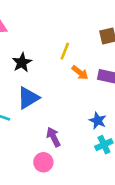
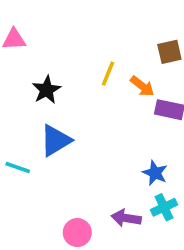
orange arrow: (80, 73) -> (142, 86), moved
purple arrow: (53, 137) -> (126, 218), moved, turned -54

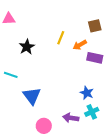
orange arrow: (142, 86) -> (80, 45), turned 112
blue triangle: (56, 140) -> (32, 96), moved, turned -36
cyan line: (18, 168) -> (11, 75), moved

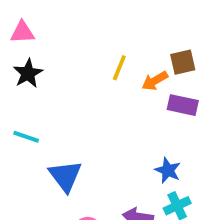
brown square: (95, 26) -> (183, 62), moved
black star: (27, 47) -> (28, 73), moved

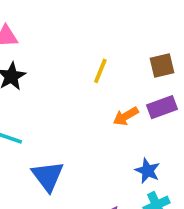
orange arrow: (155, 81) -> (126, 116), moved
purple rectangle: (183, 105) -> (162, 107), turned -32

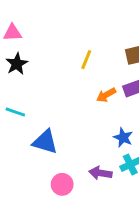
blue triangle: (48, 176) -> (45, 142), turned -36

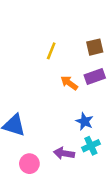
orange arrow: (106, 95) -> (69, 83), turned 66

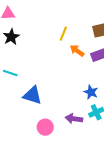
orange arrow: (69, 83) -> (77, 51), moved

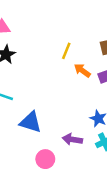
purple arrow: (74, 119) -> (72, 139), moved

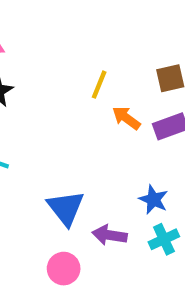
blue triangle: (31, 122) -> (66, 208), moved, turned 35

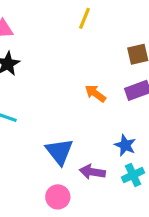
yellow line: (99, 85) -> (84, 18), moved
orange arrow: (126, 118) -> (95, 93), moved

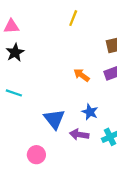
blue star: (125, 145) -> (90, 112), moved
pink circle: (58, 197) -> (36, 155), moved

